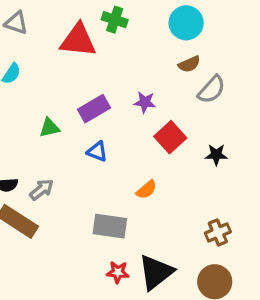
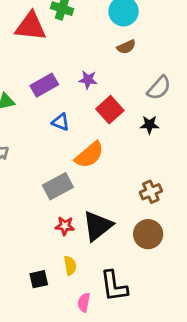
gray semicircle: (212, 90) -> (159, 88), moved
blue triangle: (97, 151) -> (61, 122), moved
orange semicircle: (146, 190) -> (89, 155), size x1.6
gray rectangle: (110, 226) -> (58, 186), turned -36

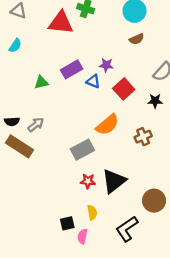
blue triangle: (61, 122) -> (93, 81), moved
brown cross: (151, 192) -> (143, 137), moved
brown circle: (148, 234) -> (154, 201), moved
black L-shape: (114, 286) -> (127, 229), turned 64
pink semicircle: (84, 302) -> (82, 236), moved

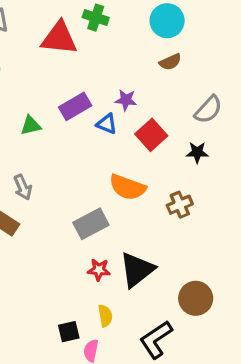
gray arrow: (36, 125) -> (23, 187), turned 105
orange semicircle: (107, 125) -> (127, 187), turned 60

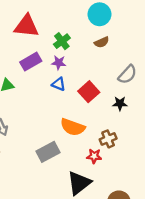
green cross: (96, 18) -> (62, 41), moved, turned 35
purple star: (126, 100) -> (59, 63), moved
purple rectangle: (75, 106) -> (31, 62), moved
red star: (99, 270) -> (94, 156), moved

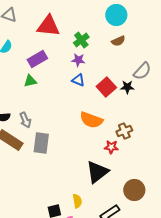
purple rectangle: (31, 62) -> (37, 59), moved
black star: (120, 103) -> (127, 87), moved
gray rectangle: (48, 152) -> (41, 143), moved, turned -55

